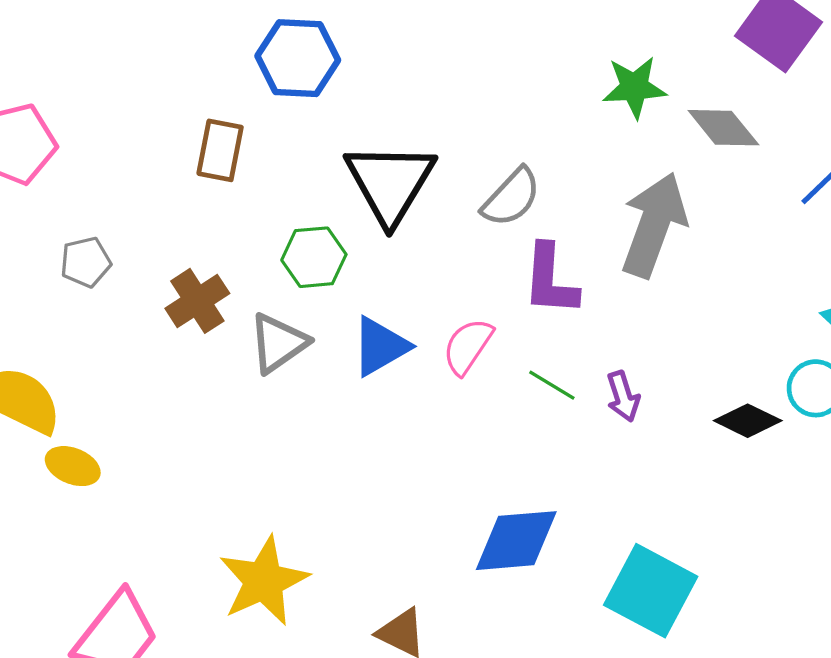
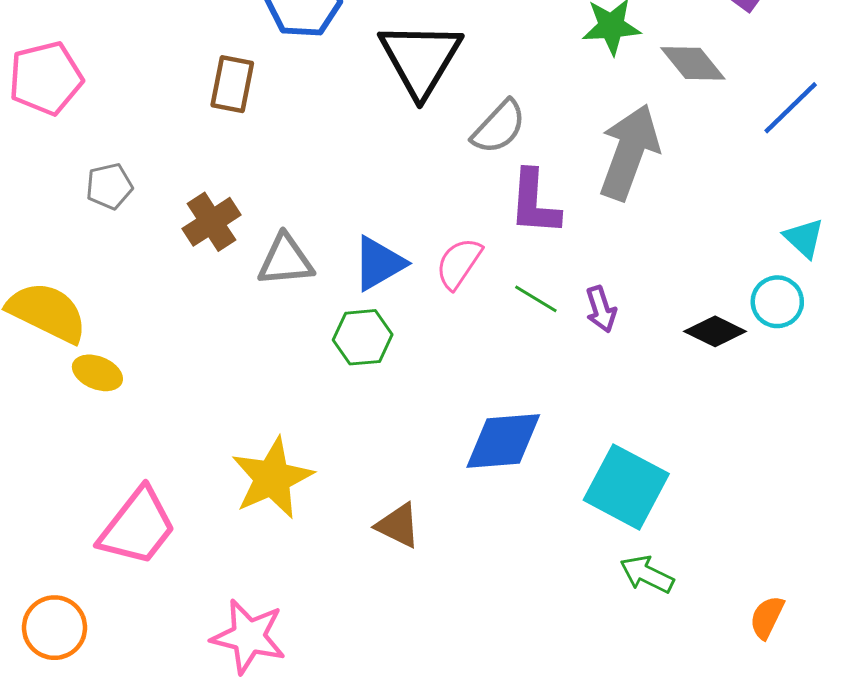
black triangle: (390, 183) -> (420, 59), moved
green hexagon: (314, 257) -> (363, 337), moved
gray triangle: (278, 343) -> (286, 260), turned 30

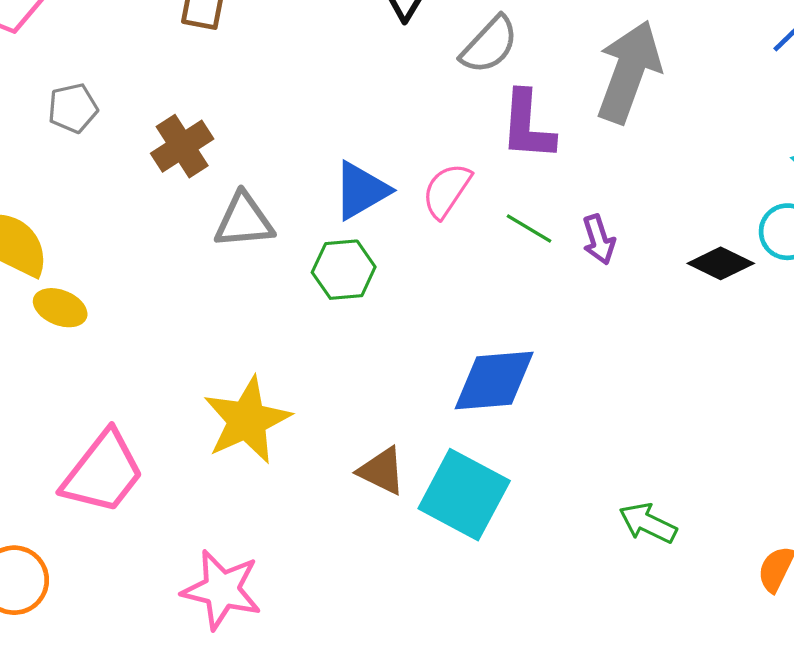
gray triangle: (286, 260) -> (244, 221), moved
cyan square: (626, 487) -> (464, 495), moved

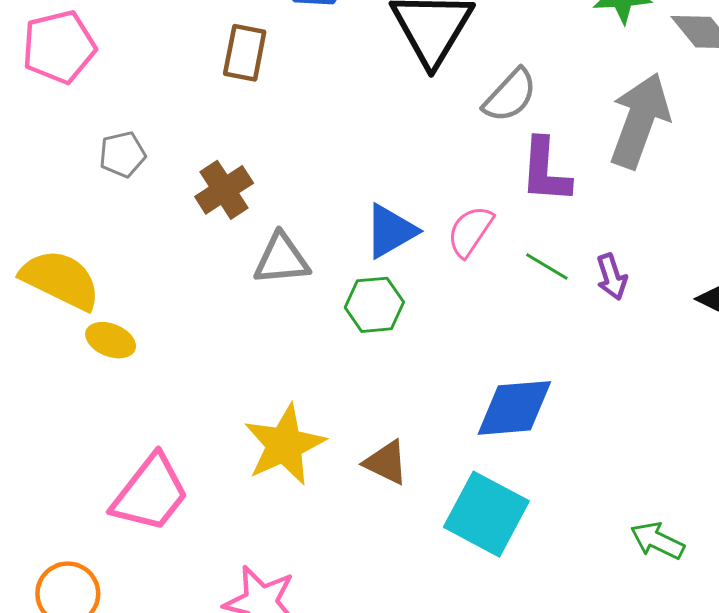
brown triangle: (382, 471) -> (386, 462), moved

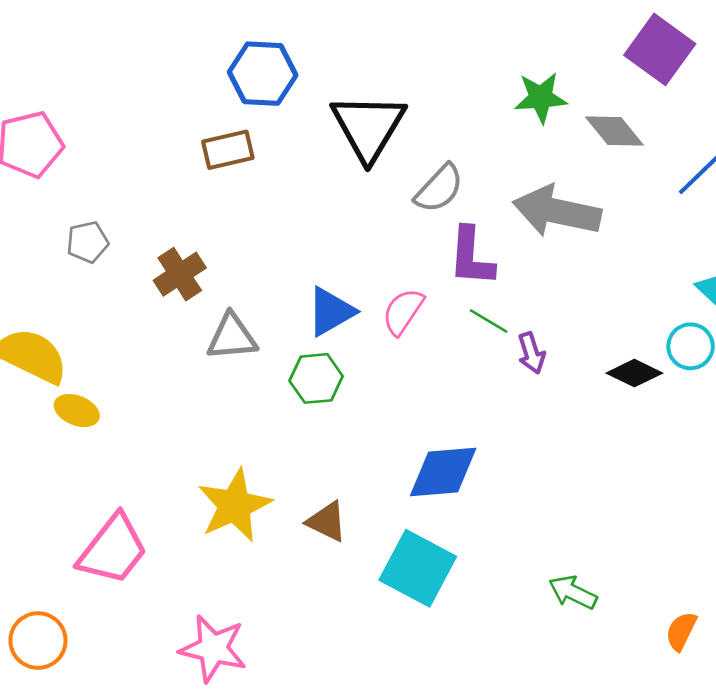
brown rectangle: (245, 53) -> (228, 150), moved, turned 66
gray arrow: (640, 121) -> (557, 211), turned -98
green line: (547, 266) -> (489, 321), moved

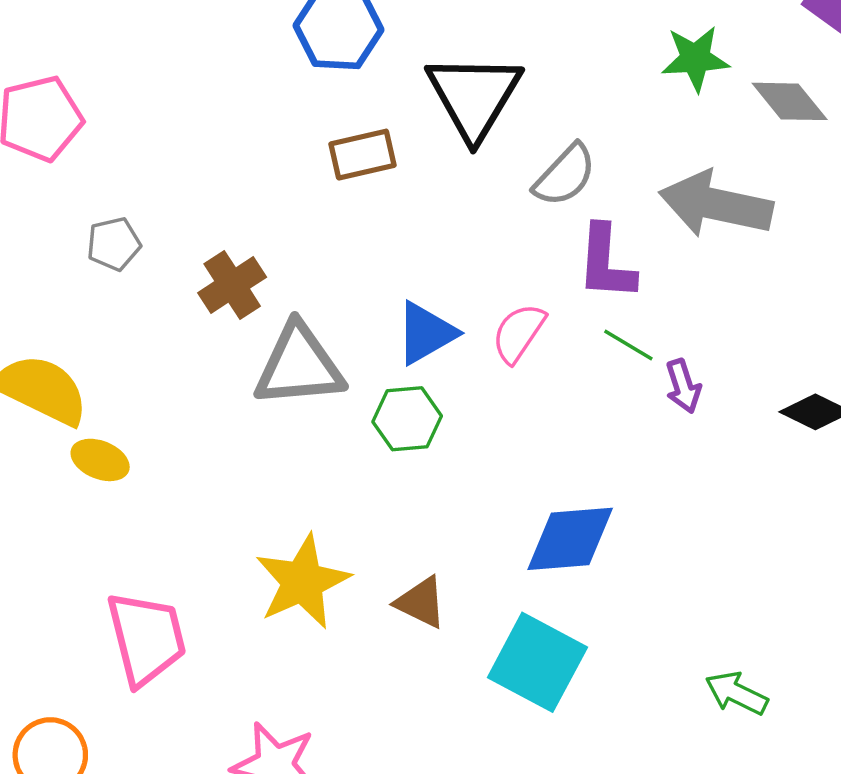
brown rectangle: (228, 150) -> (362, 155), moved
gray triangle: (232, 337) -> (299, 366), size x1.4
pink trapezoid: (113, 550) -> (146, 638), turned -52

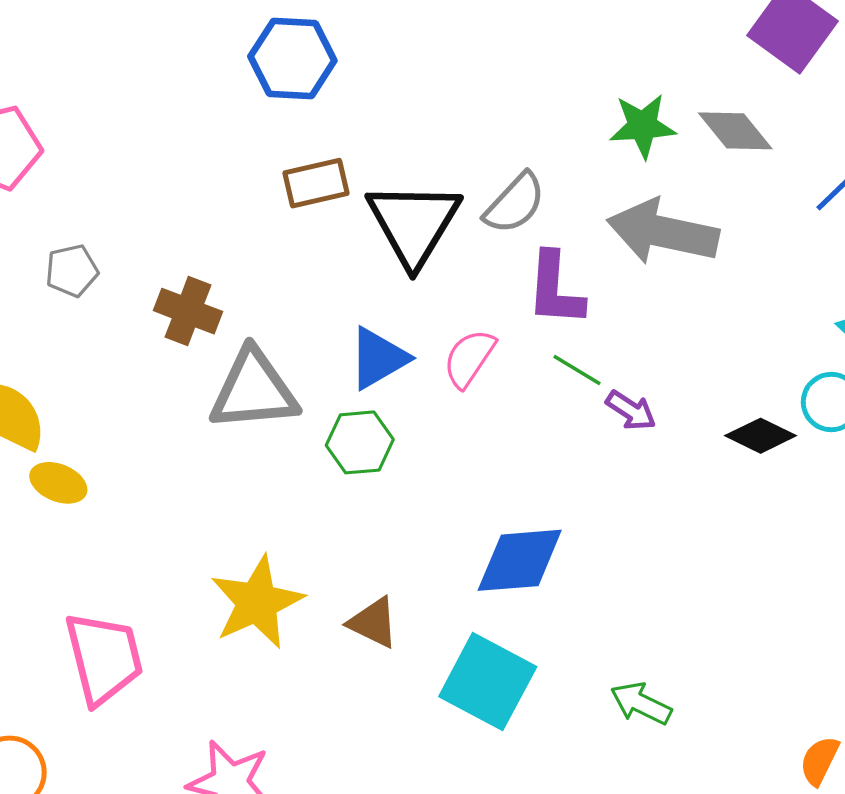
green star: (695, 59) -> (643, 126), moved
black triangle: (474, 96) -> (414, 224), moved
brown cross: (232, 285) -> (188, 311), turned -36
purple arrow: (683, 386) -> (631, 410), turned -39
green arrow: (736, 693) -> (641, 703), moved

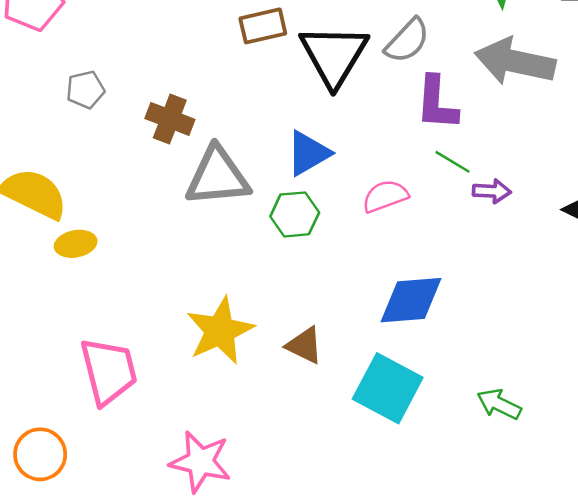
pink semicircle: (469, 358) -> (385, 196), moved, turned 36
purple arrow: (631, 410) -> (492, 191), turned -30
yellow ellipse: (58, 483) -> (76, 244), turned -33

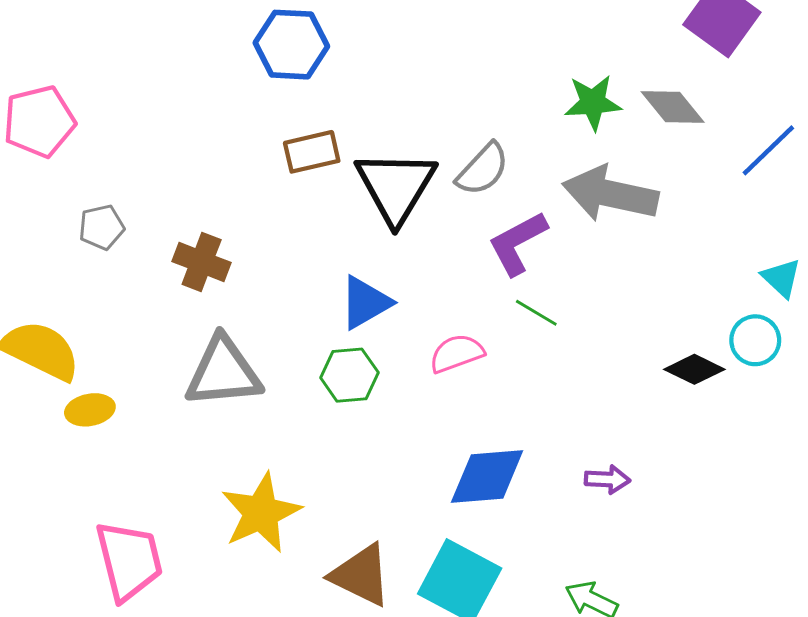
purple L-shape: (437, 103) -> (518, 243), turned 58
gray triangle: (218, 176) -> (223, 372), moved
purple arrow: (492, 191) -> (607, 479), moved
brown triangle: (304, 345) -> (361, 575), moved, size x1.4

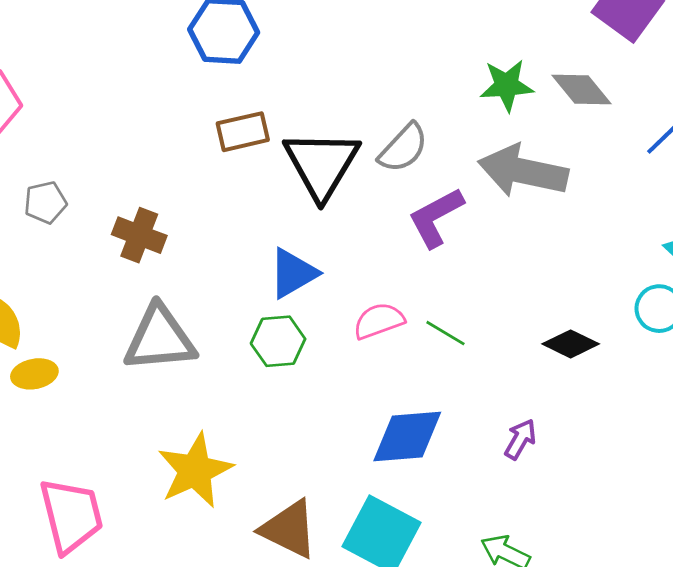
green line: (536, 313) -> (445, 333), moved
black diamond: (694, 369) -> (571, 344), moved
purple arrow: (607, 479) -> (520, 439), turned -63

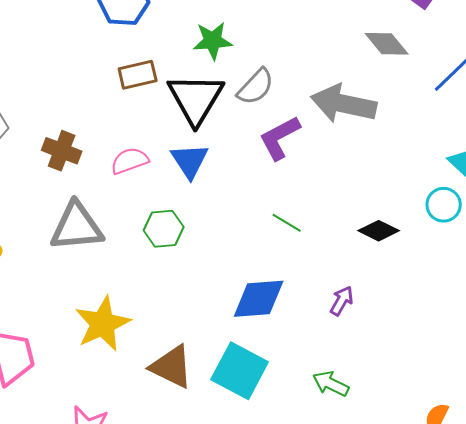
green star: (507, 85) -> (213, 41), moved
blue triangle: (293, 273) -> (190, 161), moved, turned -33
pink semicircle: (379, 321) -> (130, 161), moved

